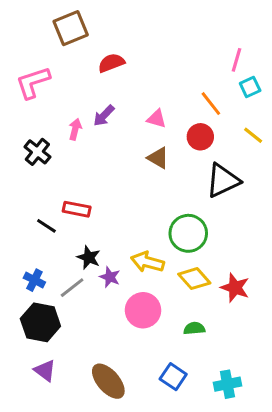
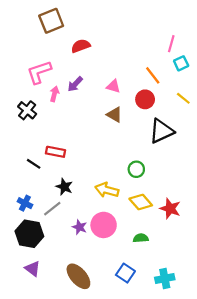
pink L-shape: (33, 82) -> (39, 72), moved
green circle: (188, 233) -> (136, 169), size x0.6
purple star: (110, 277) -> (80, 227), moved

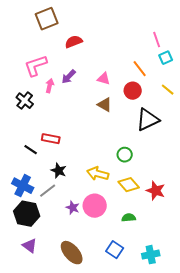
pink line: (171, 44) -> (157, 40), turned -35
blue cross: (25, 203) -> (23, 186), size x1.5

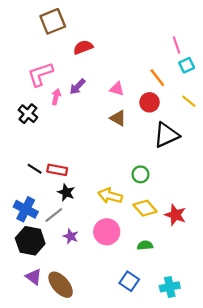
red rectangle: (51, 139) -> (57, 170), moved
purple star: (73, 208) -> (71, 236), moved
brown ellipse: (72, 253) -> (61, 285), moved

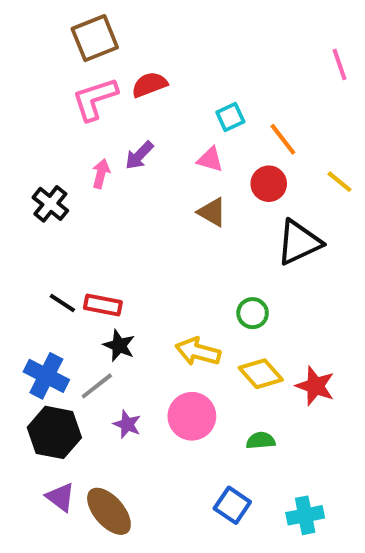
pink line: (177, 45) -> (340, 64), moved
cyan square: (187, 65) -> (230, 117), moved
pink L-shape: (40, 74) -> (95, 99), moved

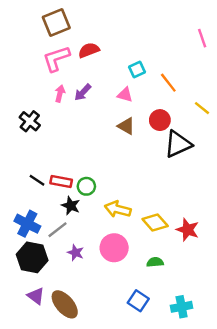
pink arrow: (101, 174) -> (60, 94), moved
red circle: (269, 184) -> (160, 120), moved
green circle: (253, 313) -> (86, 186), moved

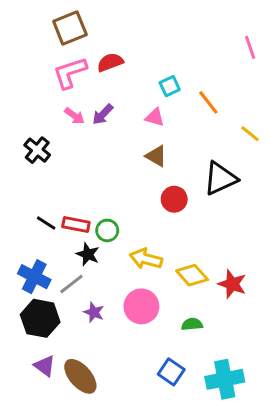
pink arrow: (60, 94) -> (74, 116), turned 112
red circle: (160, 120) -> (174, 199), moved
cyan cross: (182, 307) -> (225, 379), size x1.4

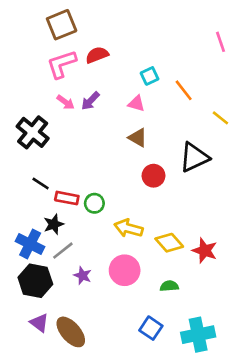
black cross: (37, 150) -> (33, 132), size x1.4
black line: (46, 223) -> (41, 184), moved
black star: (88, 254) -> (54, 224), moved, turned 30

